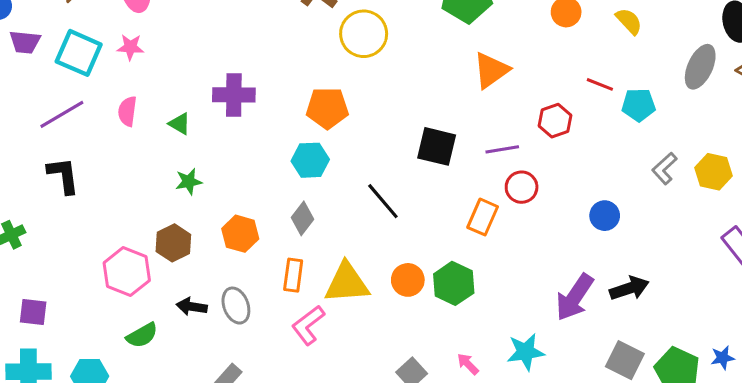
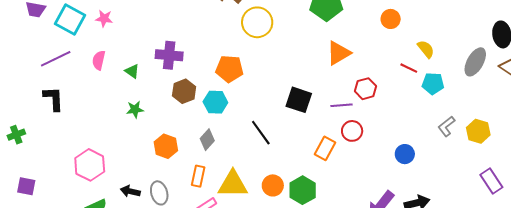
yellow semicircle: (629, 21) -> (426, 49), moved
red hexagon: (555, 121) -> (366, 89), moved
brown hexagon: (173, 243) -> (184, 91), moved

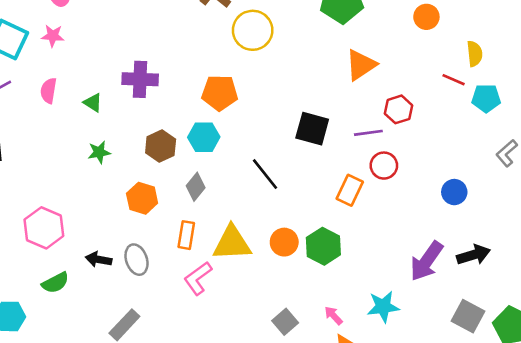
yellow semicircle: (426, 49) -> (475, 54), turned 36
brown hexagon: (184, 91) -> (161, 146), moved

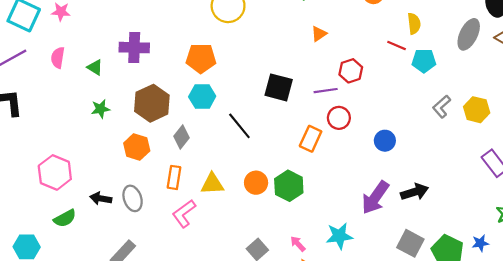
orange triangle: (361, 65) -> (319, 34), size x0.6
cyan hexagon: (204, 137) -> (202, 96), moved
brown hexagon: (161, 146) -> (152, 103), size x1.4
blue circle: (454, 192) -> (385, 141), moved
yellow triangle: (232, 243) -> (212, 184), size x0.7

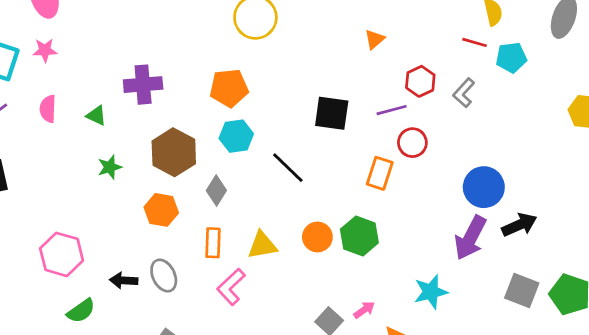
gray L-shape: (442, 107) -> (464, 93), moved
blue circle: (385, 141) -> (484, 187), moved, size x1.5
pink arrow: (298, 244) -> (364, 310), moved, turned 105

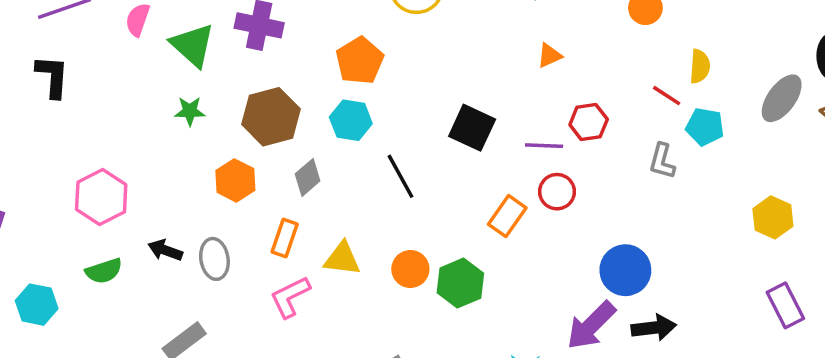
orange pentagon: (229, 88) -> (360, 61), turned 30
gray L-shape: (464, 93) -> (662, 161), moved, turned -44
green triangle: (96, 115) -> (193, 45), size x1.8

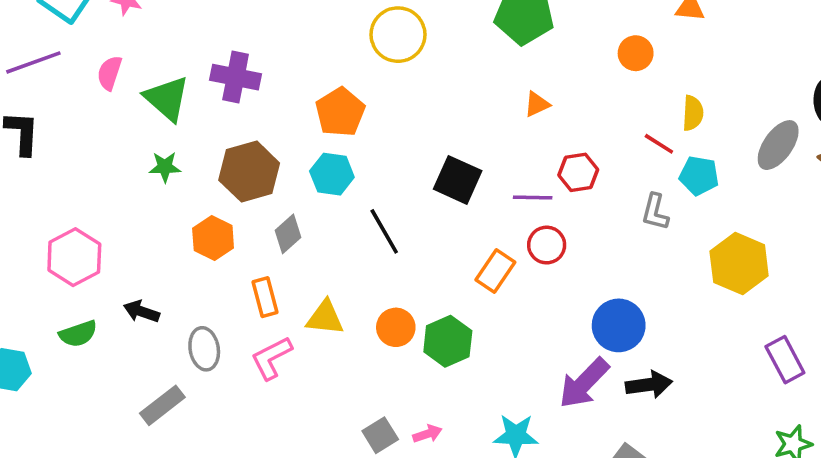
yellow hexagon: (773, 217) -> (739, 264), moved, size x1.4
orange rectangle: (285, 238) -> (265, 297), turned -33
gray ellipse: (214, 259) -> (204, 349), moved

